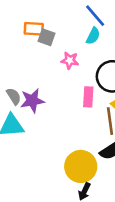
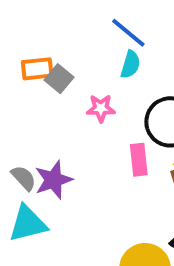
gray square: (47, 37) -> (59, 79), turned 30

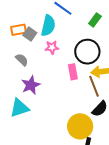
cyan semicircle: (130, 65) -> (48, 26), moved, size x1.5
gray semicircle: (24, 178) -> (22, 60), moved

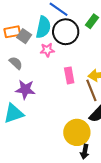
black circle: (87, 52) -> (66, 32), moved
purple star: (31, 85) -> (25, 89), turned 30

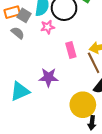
gray semicircle: (16, 63) -> (18, 33), moved
purple star: (25, 89) -> (49, 77), moved

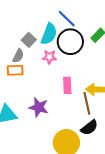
orange rectangle: (12, 12) -> (15, 70), moved
gray semicircle: (18, 33) -> (18, 56), turned 64

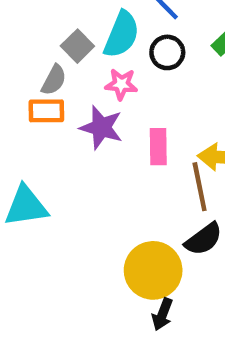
black circle: (70, 42) -> (167, 52), size x0.6
purple star: (39, 107) -> (101, 128), moved

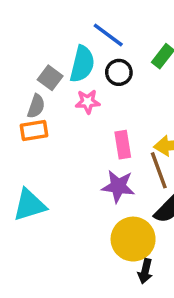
purple star: (101, 128) -> (118, 186), moved

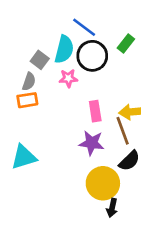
black circle: (119, 72) -> (92, 56), size x1.5

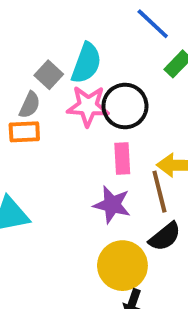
blue line: (84, 27) -> (153, 24), moved
black circle: (92, 56) -> (125, 106), moved
pink star: (68, 78) -> (88, 106), size x1.5

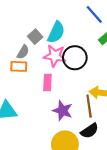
pink rectangle: (122, 158) -> (47, 83), moved

